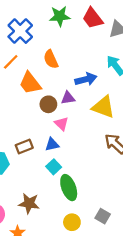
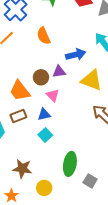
orange trapezoid: (30, 83) -> (20, 91), moved
green ellipse: (69, 188) -> (70, 164), moved, turned 30
yellow circle: (72, 222) -> (44, 188), moved

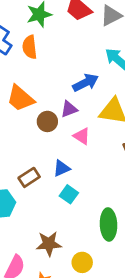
orange semicircle: (44, 36) -> (30, 47), moved, turned 30
orange trapezoid: (20, 91) -> (20, 98), moved
pink triangle: (53, 95) -> (82, 136), moved

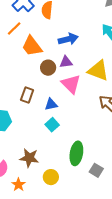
blue arrow: (86, 83) -> (68, 39), moved
pink triangle: (82, 136) -> (71, 84), size x1.5
brown rectangle: (29, 177) -> (27, 95), moved, turned -49

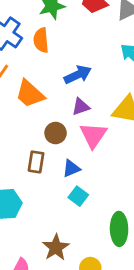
brown circle: (48, 68) -> (56, 133), moved
pink triangle: (71, 84) -> (93, 135), turned 30
brown star: (29, 158) -> (56, 247), turned -30

